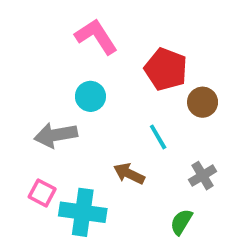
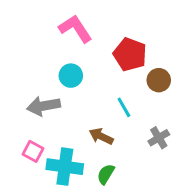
green semicircle: (181, 222) -> (106, 174), moved

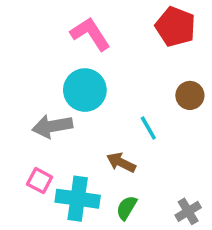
red pentagon: (130, 54) -> (175, 27), moved
cyan circle: (71, 76) -> (85, 90), size x1.5
gray cross: (159, 138) -> (188, 211), moved

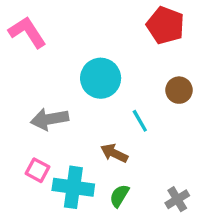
pink L-shape: (90, 34) -> (27, 32), moved
cyan circle: (85, 90) -> (101, 78), moved

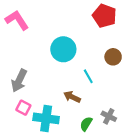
gray arrow: (49, 119) -> (19, 81), moved, turned -55
green semicircle: (119, 196) -> (86, 124), moved
gray cross: (177, 199) -> (109, 116), moved, turned -32

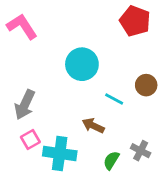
brown circle: (113, 57) -> (146, 85), moved
cyan line: (88, 76) -> (114, 99), turned -32
pink square: (23, 108) -> (30, 140), turned 32

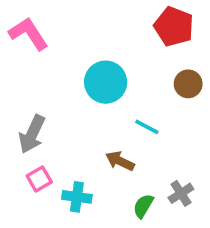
brown circle: (146, 85) -> (188, 84), moved
gray cross: (141, 151) -> (181, 193), turned 30
cyan cross: (60, 153) -> (77, 197), size x0.7

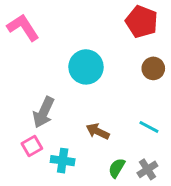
cyan line: (147, 127) -> (149, 127), moved
gray arrow: (32, 134) -> (44, 112), moved
gray cross: (181, 193) -> (147, 169), moved

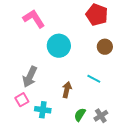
pink L-shape: (23, 27) -> (34, 19), moved
cyan line: (149, 127) -> (94, 79), moved
brown arrow: (98, 131) -> (67, 90), turned 77

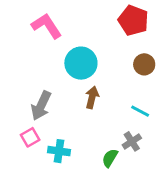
cyan line: (94, 79) -> (140, 111), moved
brown arrow: (67, 90) -> (92, 97), moved
gray cross: (101, 116) -> (132, 141), moved

